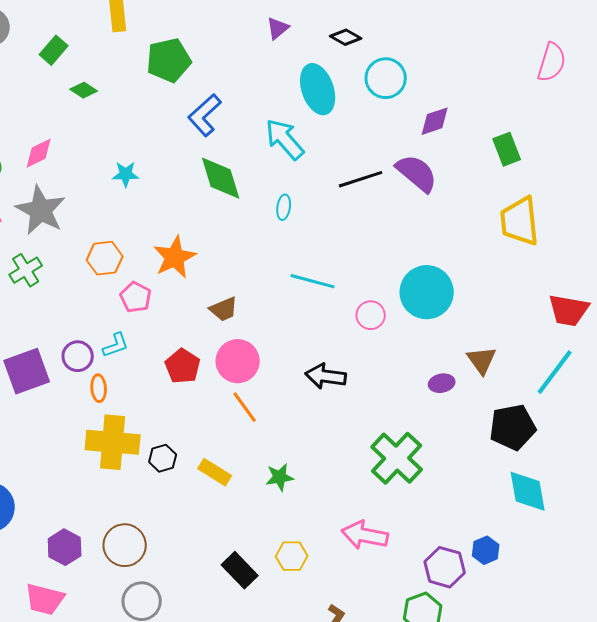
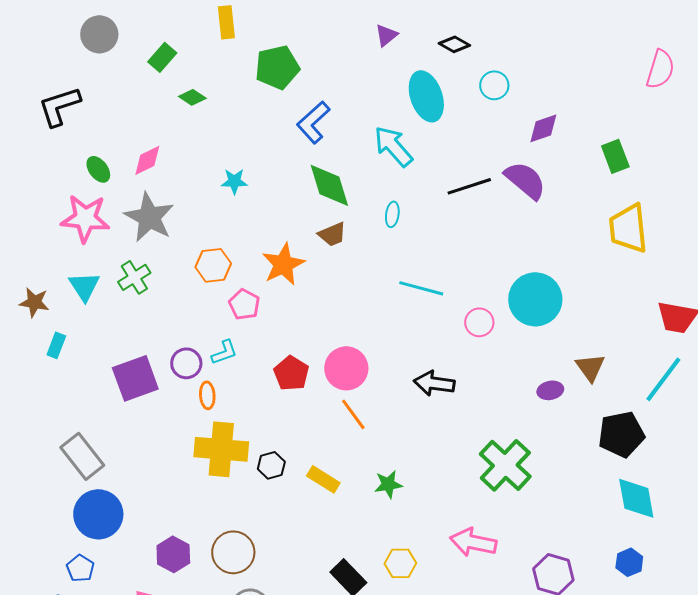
cyan circle: (386, 78) -> (494, 85), size x0.7
brown trapezoid: (224, 309) -> (332, 234), moved
blue hexagon: (486, 550) -> (629, 562), moved

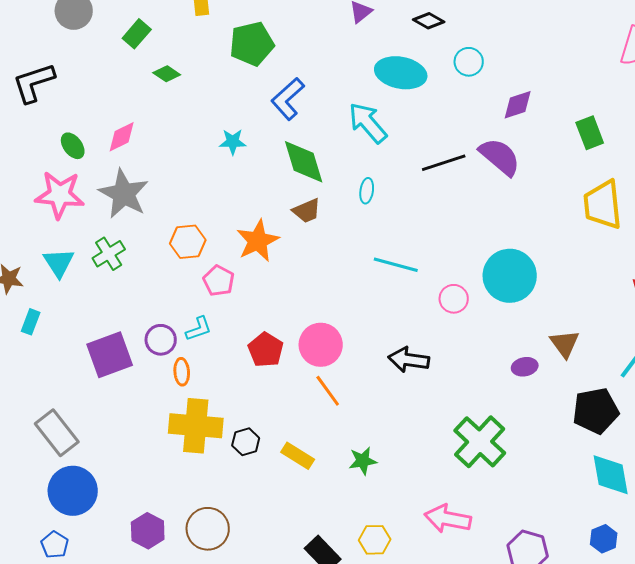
cyan ellipse: (426, 96) -> (401, 73), turned -60
cyan star: (234, 181) -> (233, 142), moved

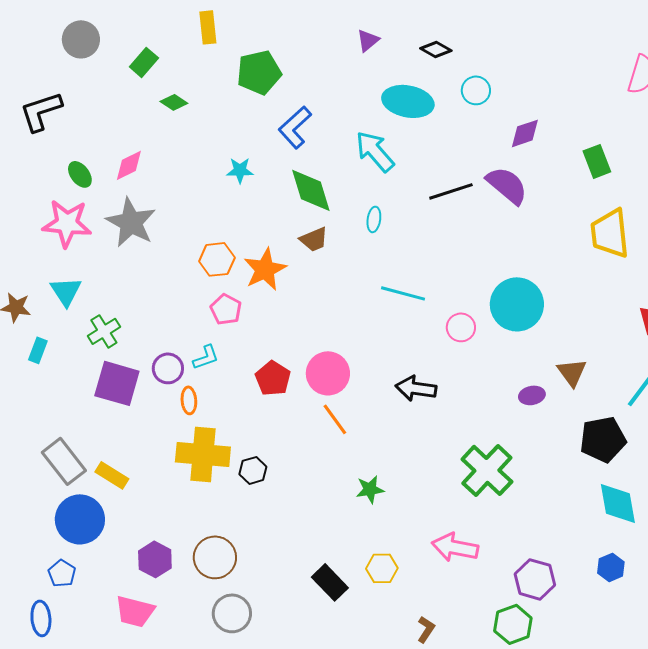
orange hexagon: (188, 242) -> (217, 259), moved
green cross: (109, 254) -> (104, 331), moved
purple square: (110, 355) -> (117, 383), turned 36
yellow rectangle: (298, 456) -> (112, 475), moved

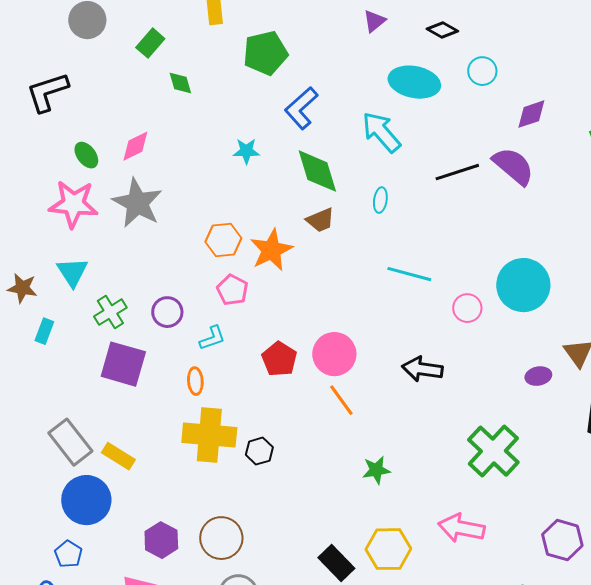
green diamond: (174, 102) -> (180, 83), turned 40
purple circle: (168, 368) -> (167, 312), moved
yellow hexagon: (382, 568) -> (388, 549), size x1.4
purple hexagon: (535, 579) -> (562, 540), moved

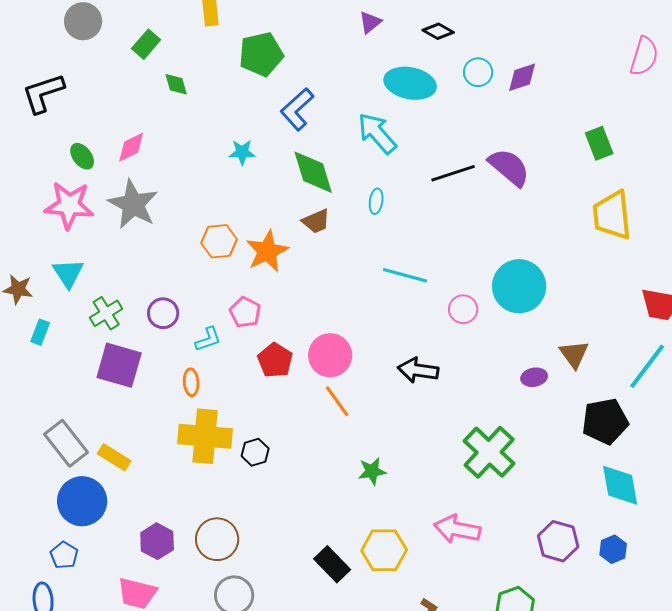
purple diamond: (531, 114) -> (522, 77), moved
pink pentagon: (232, 290) -> (245, 312), moved

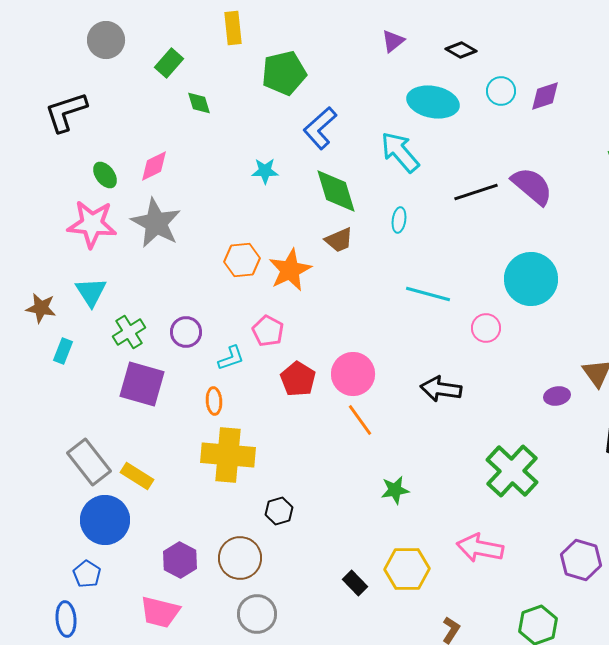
cyan circle: (519, 286) -> (531, 279), moved
black hexagon: (255, 452) -> (279, 511), moved
black rectangle: (332, 564) -> (355, 583), size x0.7

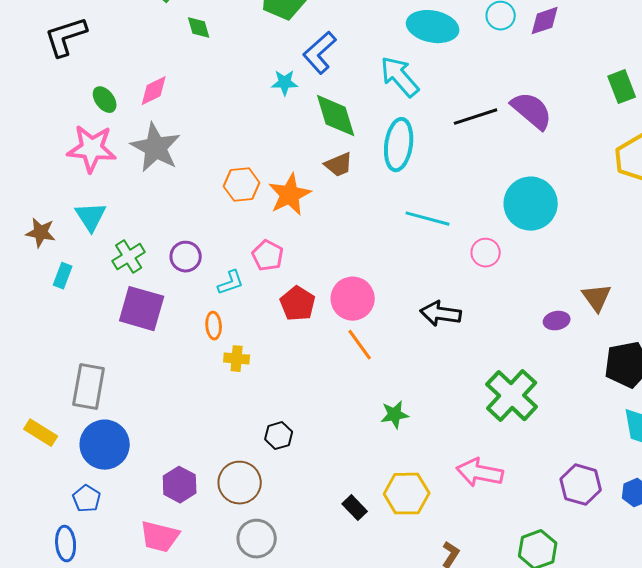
cyan star: (265, 171) -> (285, 83), moved
cyan ellipse: (399, 220) -> (399, 145), size x2.0
yellow cross: (228, 455) -> (237, 359), moved, size x0.5
gray rectangle: (89, 462) -> (89, 387), turned 48
yellow rectangle: (137, 476) -> (41, 433), moved

